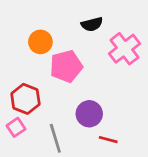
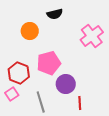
black semicircle: (92, 24) -> (55, 14), moved
pink pentagon: (66, 66) -> (49, 63), moved
red line: (108, 140) -> (80, 103), turned 72

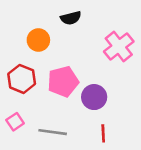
red hexagon: (19, 73) -> (22, 79), moved
purple circle: (66, 84) -> (94, 97), moved
gray line: (41, 102) -> (53, 132), turned -65

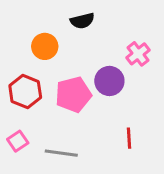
pink cross: (119, 46) -> (138, 54), size x0.7
purple circle: (94, 97) -> (109, 81), moved
red line: (103, 133) -> (129, 138), moved

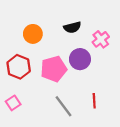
black semicircle: (82, 21) -> (72, 27), moved
gray line: (61, 153) -> (64, 106), moved, turned 45

